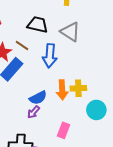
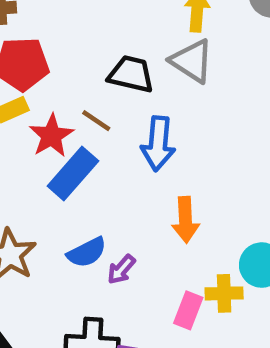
gray triangle: (70, 32) -> (192, 61), moved
yellow cross: (78, 88) -> (224, 293), moved
blue semicircle: (38, 98) -> (87, 252), moved

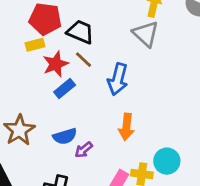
black trapezoid: (131, 74) -> (80, 32), moved
blue rectangle: (73, 174) -> (65, 88), size x0.7

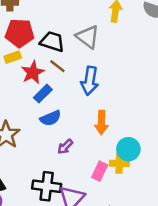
gray triangle: (146, 34) -> (88, 37), moved
blue semicircle: (65, 136) -> (50, 118), moved
cyan circle: (167, 161) -> (128, 149), moved

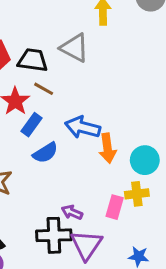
blue arrow: (90, 81) -> (83, 127), moved, turned 104
purple arrow: (65, 147) -> (72, 212), moved, turned 77
cyan circle: (128, 149) -> (145, 160), moved

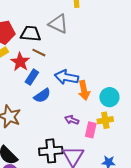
purple arrow: (72, 212) -> (72, 120), moved

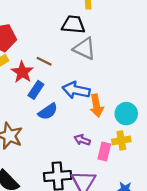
gray triangle: (58, 24) -> (84, 49), moved
black trapezoid: (31, 34) -> (73, 24), moved

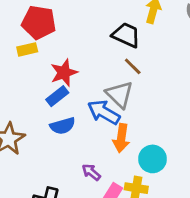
gray triangle: (84, 49) -> (120, 95), moved
brown line: (44, 61) -> (133, 66), moved
red star: (22, 72) -> (64, 73), moved

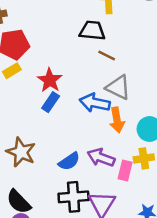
gray triangle: (120, 95) -> (118, 87), moved
blue semicircle: (63, 126) -> (69, 161), moved
purple arrow: (91, 172) -> (101, 158), size x1.5

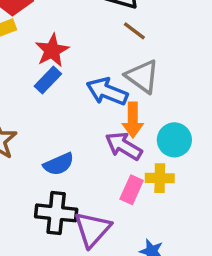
purple arrow: (101, 158) -> (124, 146), moved

